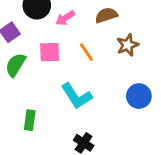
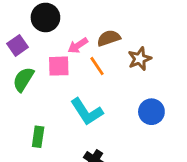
brown semicircle: (106, 15) -> (109, 38), moved
pink arrow: (65, 18) -> (78, 45), moved

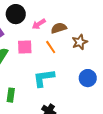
pink arrow: (78, 45) -> (39, 24), moved
cyan L-shape: (87, 112) -> (44, 78), turned 115

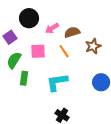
green rectangle: (11, 95) -> (24, 78), moved

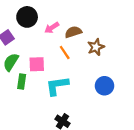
pink square: (38, 51) -> (37, 64), moved

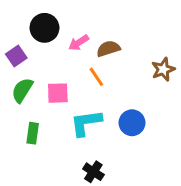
brown star: (96, 47) -> (163, 69), moved
green rectangle: (22, 81) -> (33, 133), moved
blue circle: (104, 86) -> (132, 123), moved

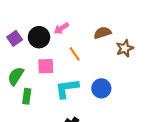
black circle: (44, 28) -> (39, 37), moved
brown semicircle: (108, 49) -> (102, 33), moved
green semicircle: (22, 90) -> (16, 76), moved

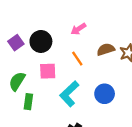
pink arrow: (61, 28) -> (78, 29), moved
brown semicircle: (102, 33) -> (106, 49), moved
cyan L-shape: (67, 88) -> (69, 94), turned -35

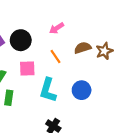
cyan L-shape: (69, 94) -> (48, 90), turned -30

